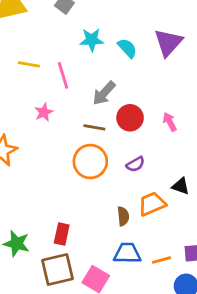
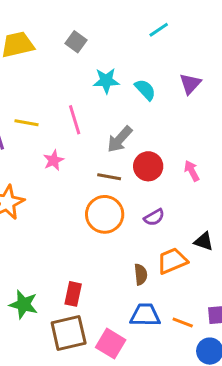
purple triangle: (168, 43) -> (190, 84), size x0.7
yellow line: (29, 64) -> (27, 123), moved
orange line: (161, 260) -> (183, 322), turned 36

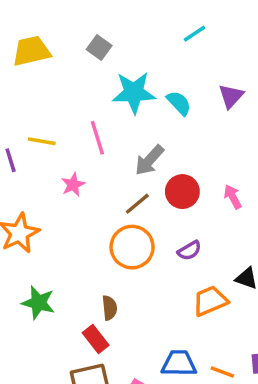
cyan star: (106, 81) -> (134, 93), size x1.4
brown line: (109, 177) -> (137, 204), turned -50
brown semicircle: (141, 274) -> (109, 308), moved
red rectangle: (73, 294) -> (96, 339), turned -50
green star: (24, 304) -> (38, 303), moved

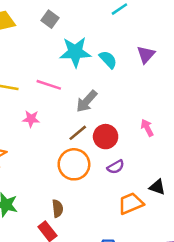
pink line: (97, 138) -> (49, 85), turned -55
pink star: (73, 185) -> (31, 119), turned 30
red circle: (182, 192) -> (106, 137), moved

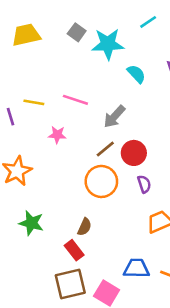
cyan star: (75, 52) -> (108, 44), moved
purple semicircle: (116, 167) -> (144, 184), turned -78
brown semicircle: (58, 209) -> (85, 227), turned 30

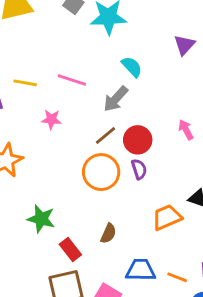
cyan semicircle: (136, 74) -> (132, 67), moved
purple semicircle: (144, 184) -> (139, 169), moved
green star: (31, 223) -> (41, 219), moved
brown semicircle: (85, 227) -> (108, 233), moved

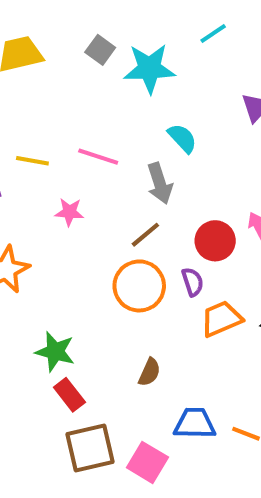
gray arrow: (116, 99) -> (160, 183), turned -60
red circle: (138, 140) -> (215, 241), moved
orange trapezoid: (167, 217) -> (221, 319), moved
red rectangle: (70, 250) -> (69, 395), moved

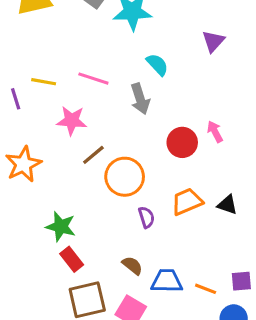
pink star: (69, 212) -> (72, 121), size x1.4
brown line: (145, 235) -> (93, 155), moved
purple semicircle: (193, 282) -> (146, 217), moved
brown semicircle: (149, 372) -> (132, 265), moved, turned -75

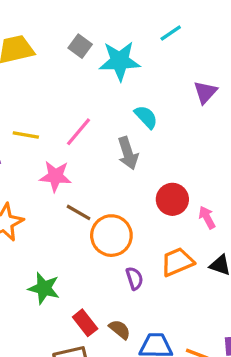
pink line: (93, 79) -> (78, 132), turned -68
pink arrow: (215, 132) -> (207, 217), moved
brown line: (93, 155) -> (78, 212), turned 70
red rectangle: (72, 259) -> (85, 323), moved

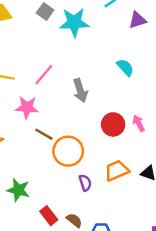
purple triangle: (205, 92) -> (137, 20), moved, turned 30
cyan semicircle: (146, 117) -> (125, 67), moved
pink arrow: (207, 217) -> (139, 123), moved

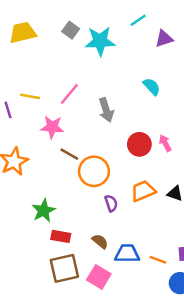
green star: (18, 190) -> (44, 211), turned 30
red rectangle: (49, 216) -> (61, 236), moved, turned -42

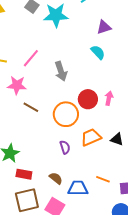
purple triangle: (164, 39) -> (104, 27), moved
pink arrow: (165, 143) -> (109, 98), turned 40
orange circle: (94, 171) -> (66, 114), moved
orange line: (158, 260) -> (103, 179), moved

